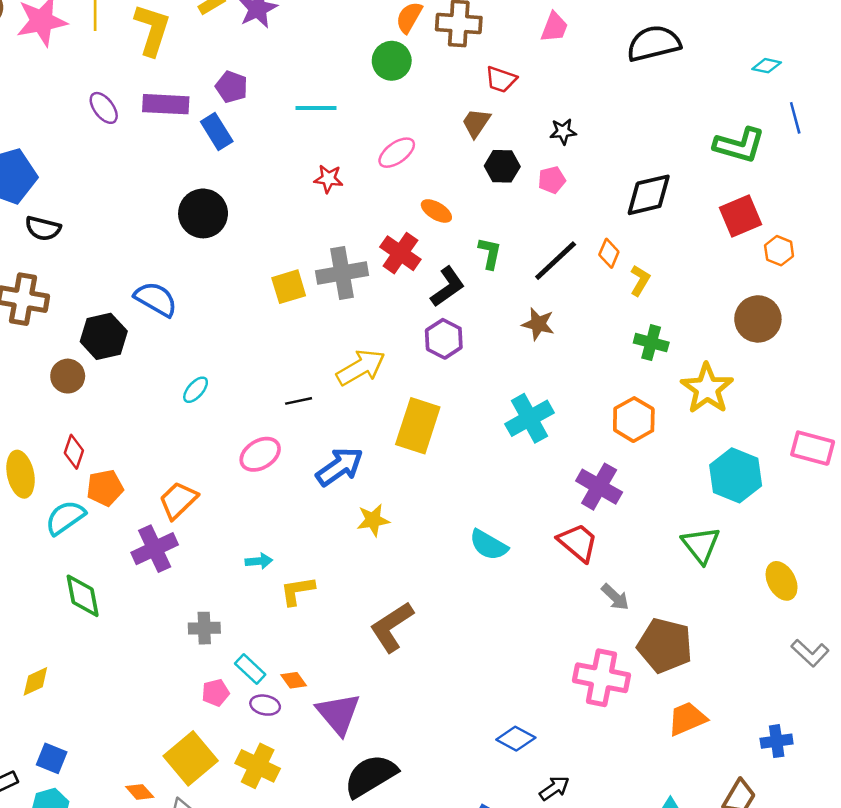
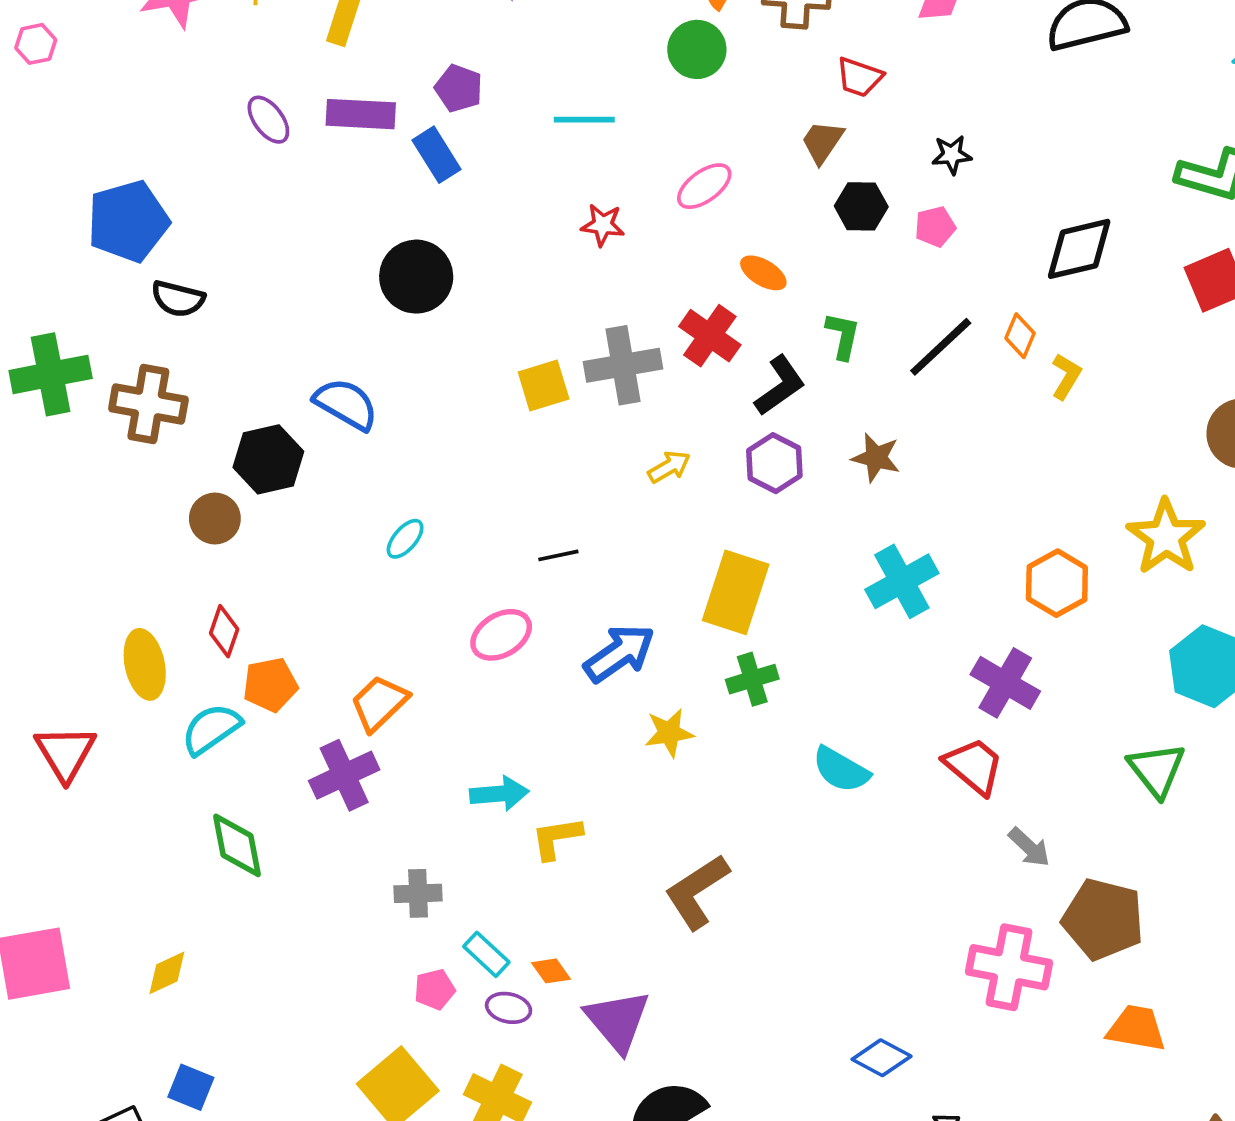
brown star: (538, 324) -> (876, 458), moved
green cross: (651, 343) -> (752, 679), moved, turned -32
yellow arrow: (361, 367) -> (669, 467), moved, size x0.6
cyan arrow: (259, 561) -> (499, 794), size x1.4
orange trapezoid: (687, 719) -> (1136, 1028), turned 33

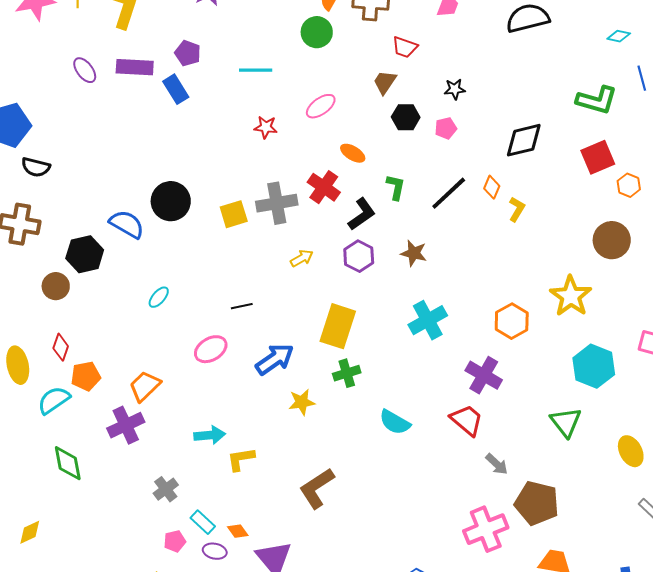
black circle: (416, 277) -> (171, 201), moved
gray cross: (418, 893) -> (166, 489), turned -35
pink cross: (1009, 967) -> (486, 529), turned -33

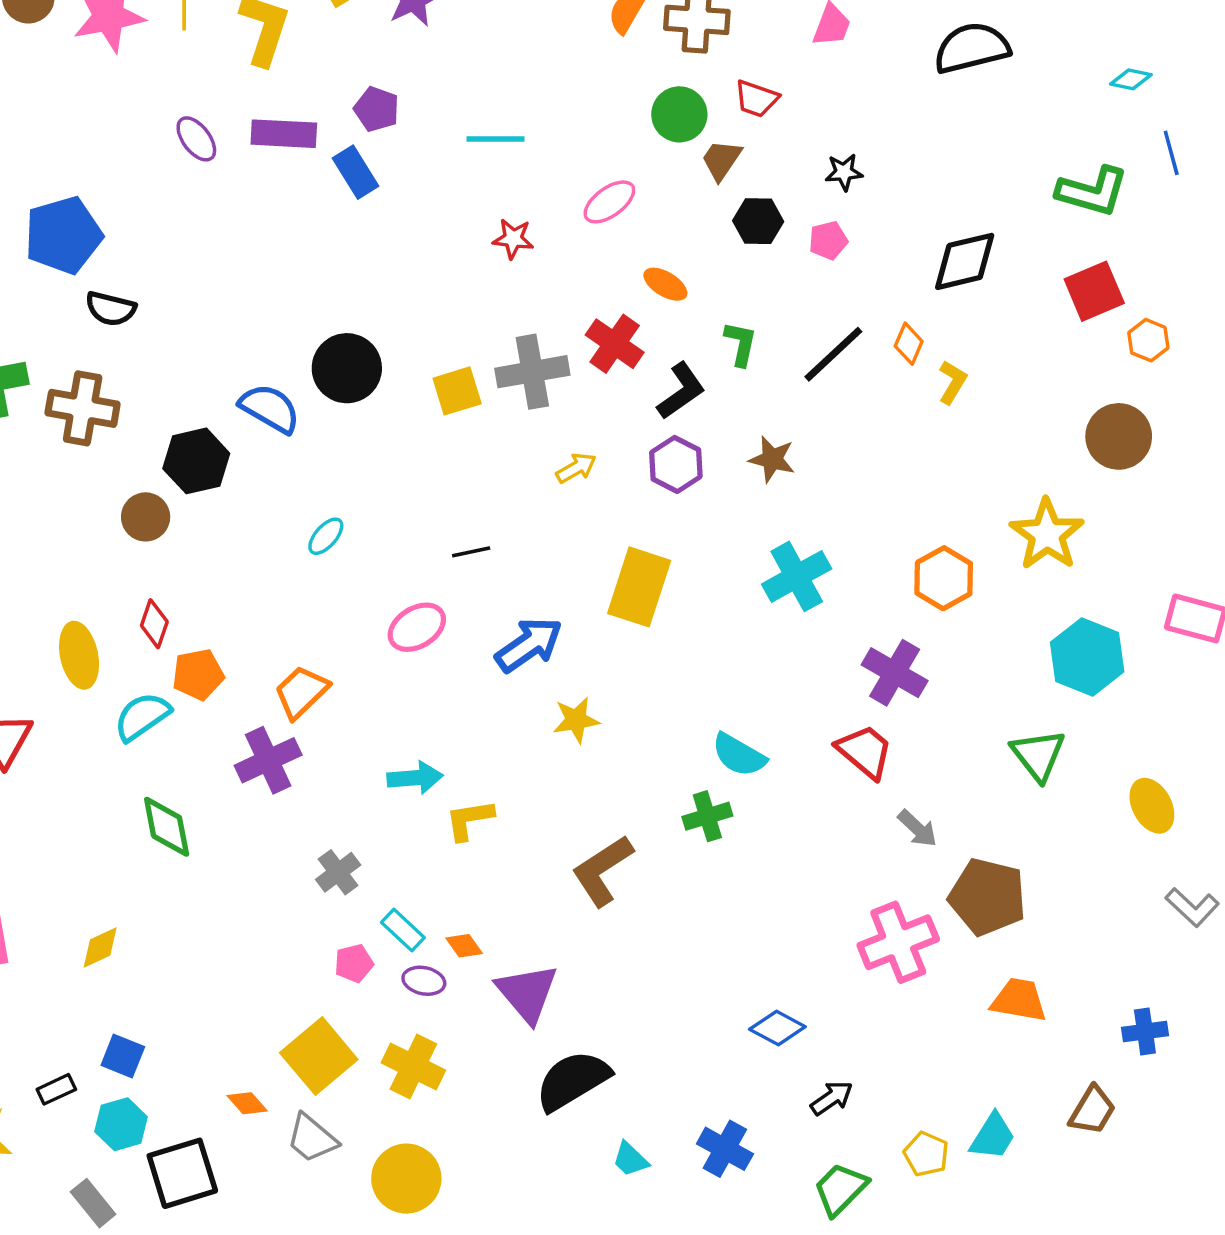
green circle: (317, 32) -> (679, 114), moved
green cross: (347, 373) -> (707, 816), moved

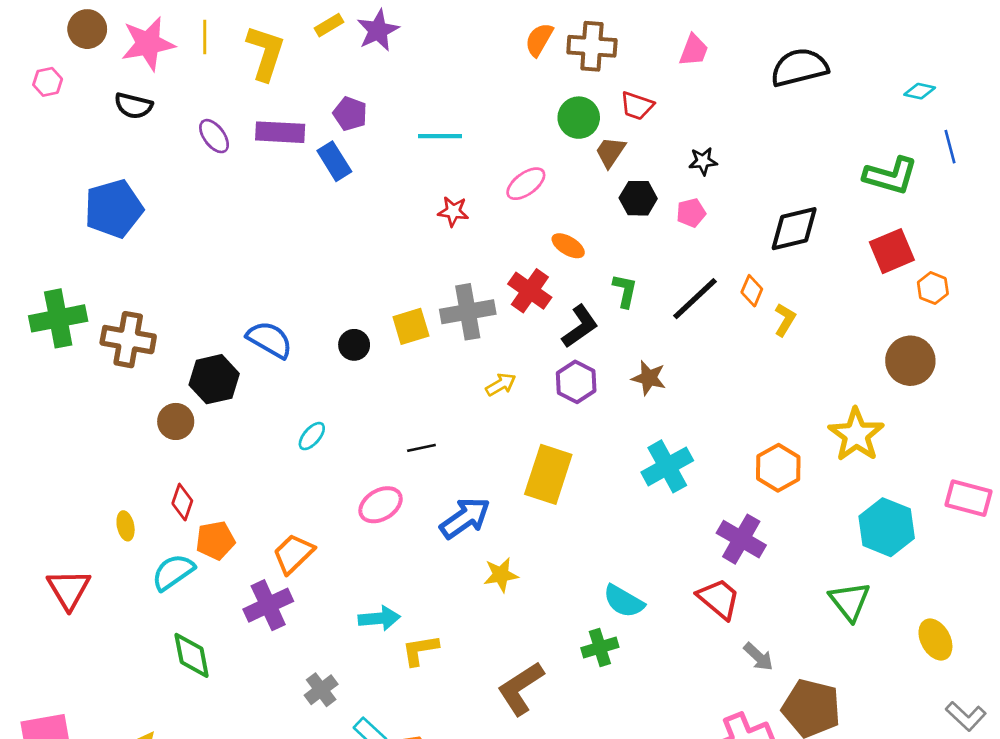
black semicircle: (111, 309) -> (133, 106), moved
black circle: (347, 368) -> (354, 345), moved, size x0.6
yellow ellipse: (79, 655) -> (126, 526), size x0.6

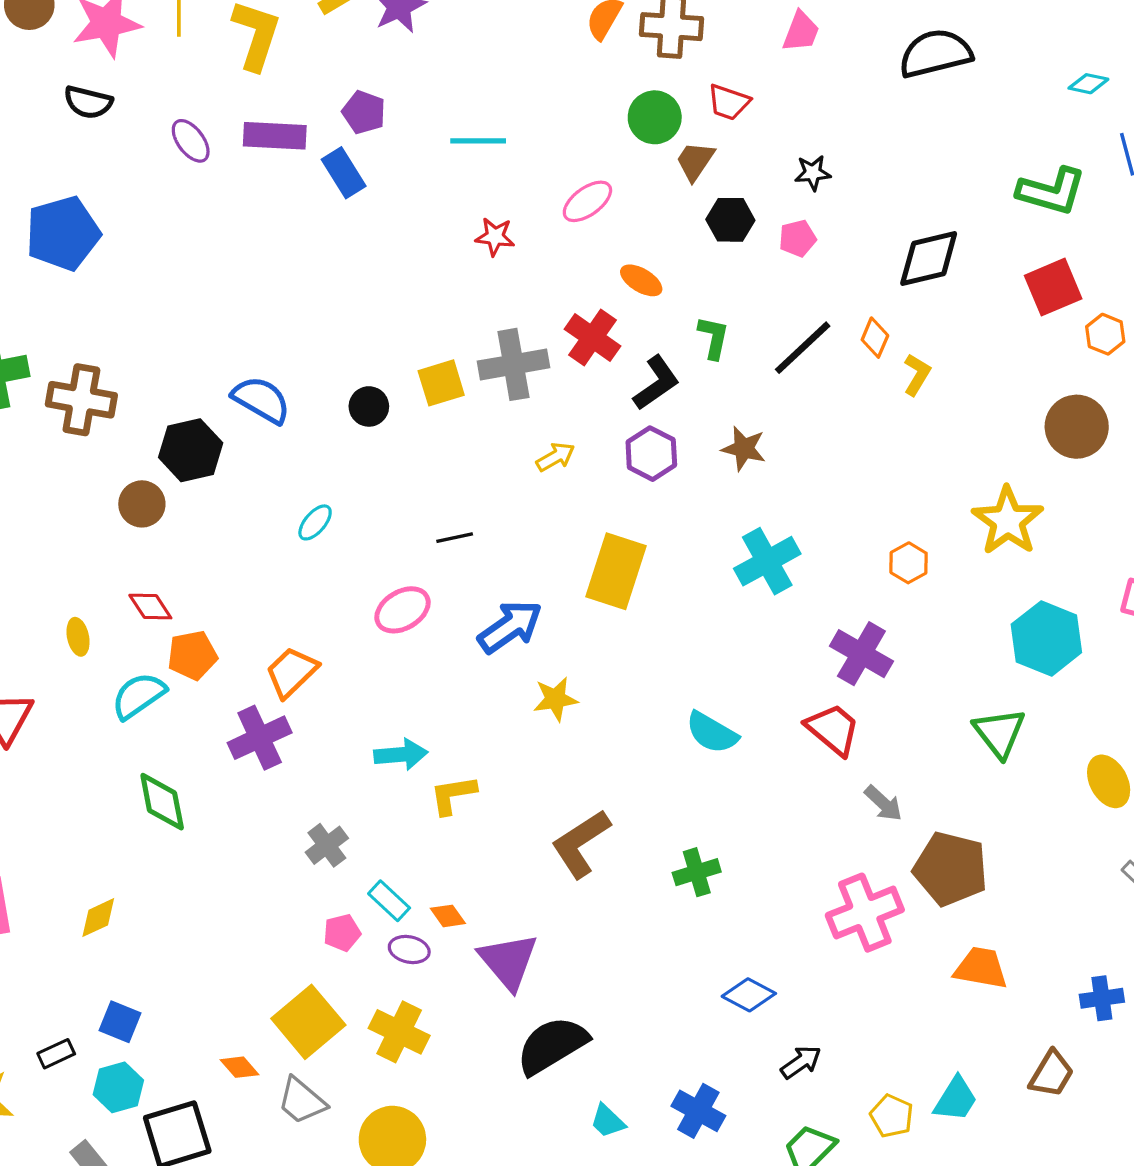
orange hexagon: (778, 468) -> (909, 563), size x0.7
red diamond: (182, 502) -> (150, 607), turned -52
green cross: (600, 647) -> (697, 872), moved

